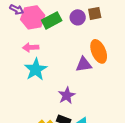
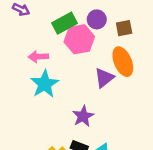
brown square: (95, 13) -> (124, 28), moved
pink hexagon: (33, 17) -> (79, 39), moved
purple triangle: (84, 64) -> (104, 78), turned -30

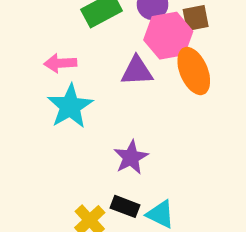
pink hexagon: (79, 39) -> (168, 36), moved
purple triangle: (104, 78) -> (137, 71), moved, turned 35

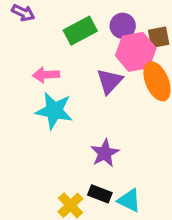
purple triangle: (137, 71) -> (110, 81), turned -44
cyan star: (70, 106) -> (54, 111), turned -30

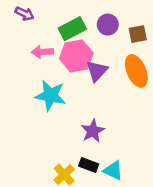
pink hexagon: (136, 52) -> (76, 56), moved
pink arrow: (46, 75) -> (42, 52), moved

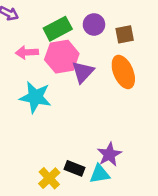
purple star: (93, 131) -> (109, 154), moved
cyan triangle: (113, 170) -> (100, 174), turned -35

